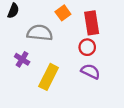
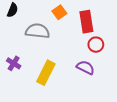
red circle: (87, 47) -> (96, 45), moved
purple cross: (22, 59) -> (14, 63), moved

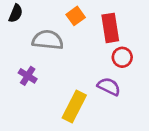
purple cross: (14, 63) -> (28, 76), moved
yellow rectangle: (46, 73) -> (74, 107), moved

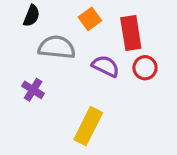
black semicircle: (16, 13) -> (31, 16), moved
purple semicircle: (109, 87) -> (106, 66), moved

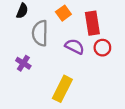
gray semicircle: (57, 47) -> (40, 33), turned -95

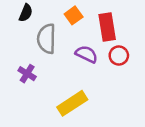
yellow rectangle: (62, 89) -> (72, 103), turned 30

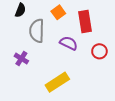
red circle: (119, 56) -> (99, 51), moved

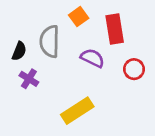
black semicircle: (20, 10) -> (19, 51), moved

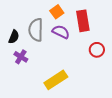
purple semicircle: (92, 58) -> (61, 32), moved

